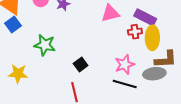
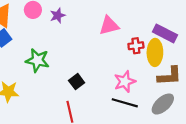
purple rectangle: (145, 17) -> (165, 33), moved
gray ellipse: (154, 74) -> (163, 104), moved, turned -35

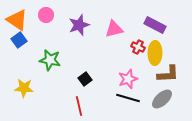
purple star: (58, 16) -> (79, 25), moved, size x1.5
purple rectangle: (165, 33) -> (155, 25), moved
red cross: (136, 46) -> (138, 47), turned 32

